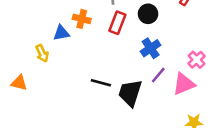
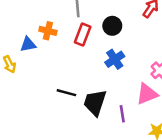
purple line: (158, 75) -> (122, 114), moved, turned -49

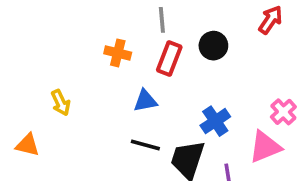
blue triangle: (28, 44) -> (145, 101), moved
blue cross: (115, 59) -> (215, 121), moved

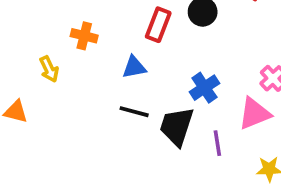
orange cross: (118, 53) -> (84, 36), moved

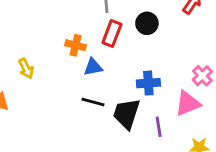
orange cross: (84, 36) -> (76, 45), moved
blue cross: (204, 88) -> (148, 83), turned 30

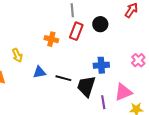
blue triangle: (93, 67) -> (39, 72), moved
pink triangle: (188, 103) -> (123, 92), moved
purple line: (159, 127) -> (103, 102), moved

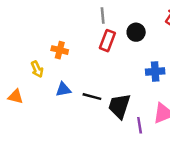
orange cross: (51, 39) -> (60, 50), moved
blue cross: (101, 65) -> (155, 72), moved

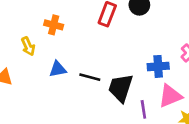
blue cross: (155, 72) -> (158, 66), moved

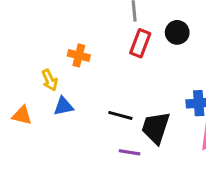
blue triangle: (58, 69) -> (63, 106), moved
purple line: (143, 109) -> (130, 152), moved, turned -72

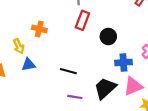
black circle: (177, 32) -> (108, 37), moved
black trapezoid: (156, 128) -> (105, 88), moved, turned 30

